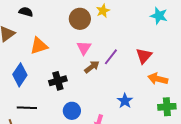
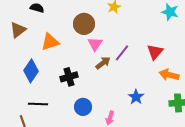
brown circle: (80, 19) -> (84, 24), moved

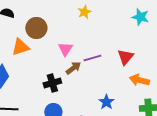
brown circle: (84, 24) -> (36, 28), moved
purple line: (122, 53) -> (92, 58), turned 36
black cross: (69, 77) -> (52, 83), moved

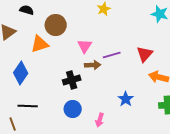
brown arrow: (73, 68) -> (93, 65), turned 35

